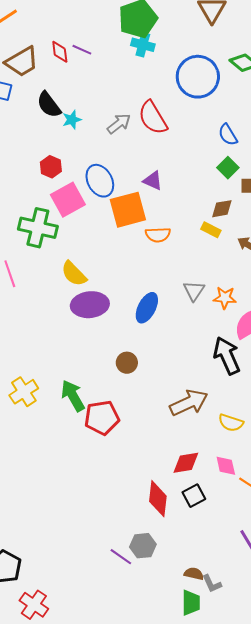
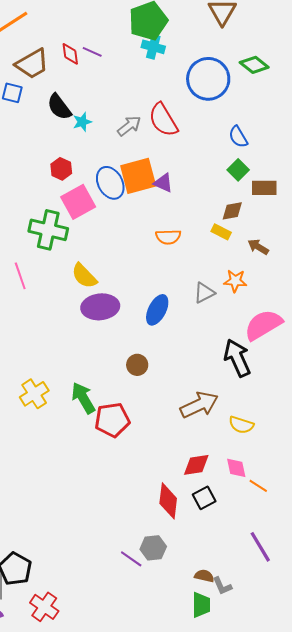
orange square: (128, 210) -> (138, 176), moved
gray triangle: (194, 291) -> (204, 293), turned 30
orange star: (225, 298) -> (235, 281), moved

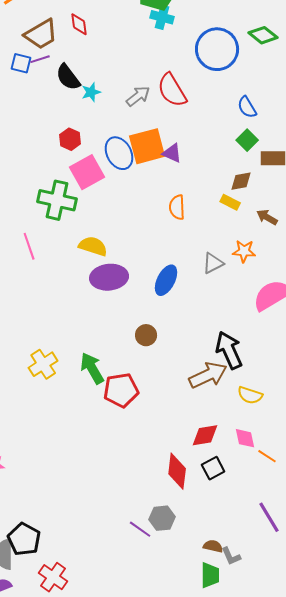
purple line: (92, 52) -> (40, 59), moved, turned -42
orange semicircle: (168, 237) -> (177, 207), turned 90
yellow semicircle: (84, 276) -> (93, 246), turned 152
black arrow: (237, 358) -> (229, 350), moved

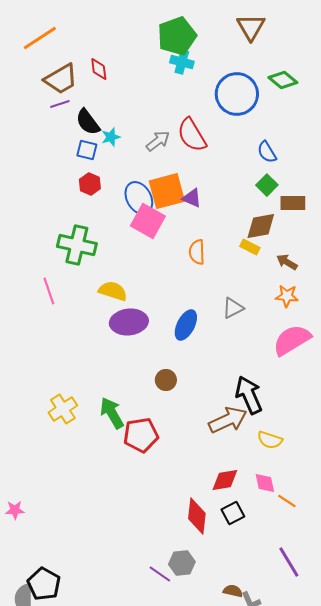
blue square: (21, 63) -> (87, 150), moved
pink square: (87, 172) -> (148, 221), moved, turned -32
brown diamond: (241, 181) -> (261, 226), size x1.4
orange star: (244, 251) -> (287, 296), moved

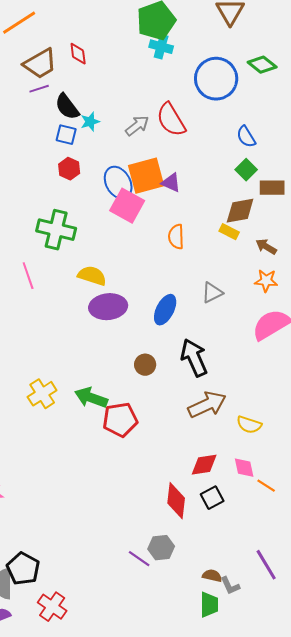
black arrow: (249, 395) -> (194, 358), moved
green arrow: (112, 413) -> (91, 398), turned -40
purple line: (289, 562) -> (266, 565), moved

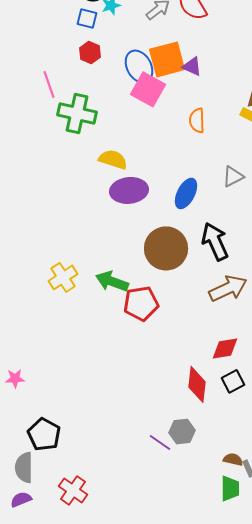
pink line: (28, 276) -> (49, 84), moved
brown circle: (145, 365) -> (166, 248), size x2.0
black pentagon: (23, 569) -> (44, 434), moved

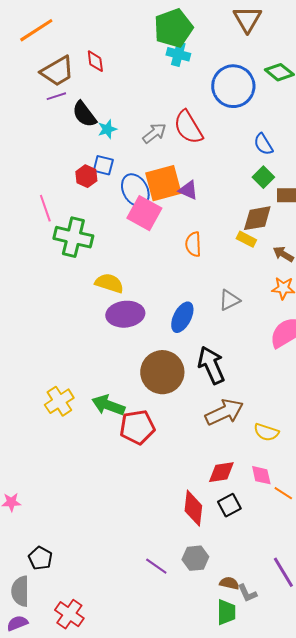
blue square: (87, 18) -> (103, 165), moved
gray hexagon: (182, 431) -> (195, 558), moved
black pentagon: (44, 434) -> (40, 558), size x0.7

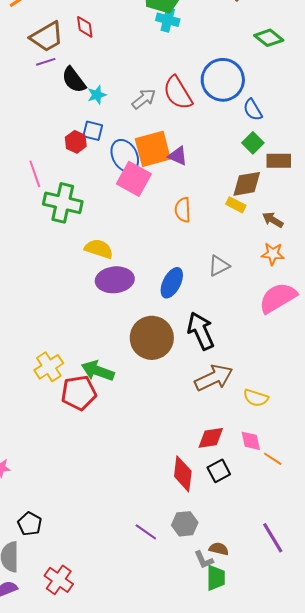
blue circle: (233, 86) -> (223, 80), moved
red pentagon: (137, 427) -> (79, 393), moved
gray L-shape: (247, 593) -> (204, 560), moved

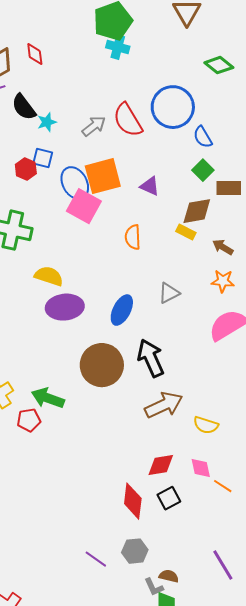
purple triangle: (178, 156) -> (150, 186), moved
red pentagon: (79, 393) -> (29, 420), size x0.7

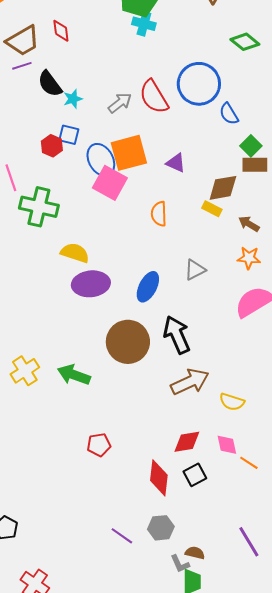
green square: (203, 170) -> (251, 146), moved
red pentagon: (29, 420) -> (99, 445), moved

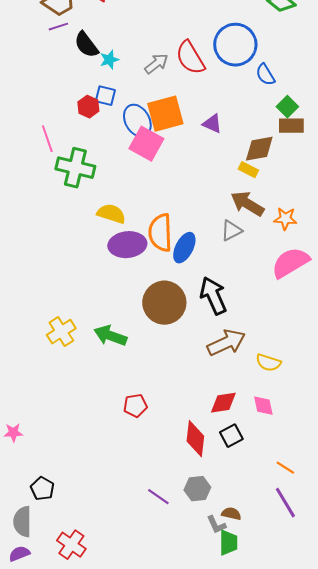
orange semicircle: (159, 214) -> (160, 233), moved, size x1.5
brown arrow: (249, 224) -> (247, 204), moved, size x1.6
orange line: (249, 463) -> (285, 468), moved

